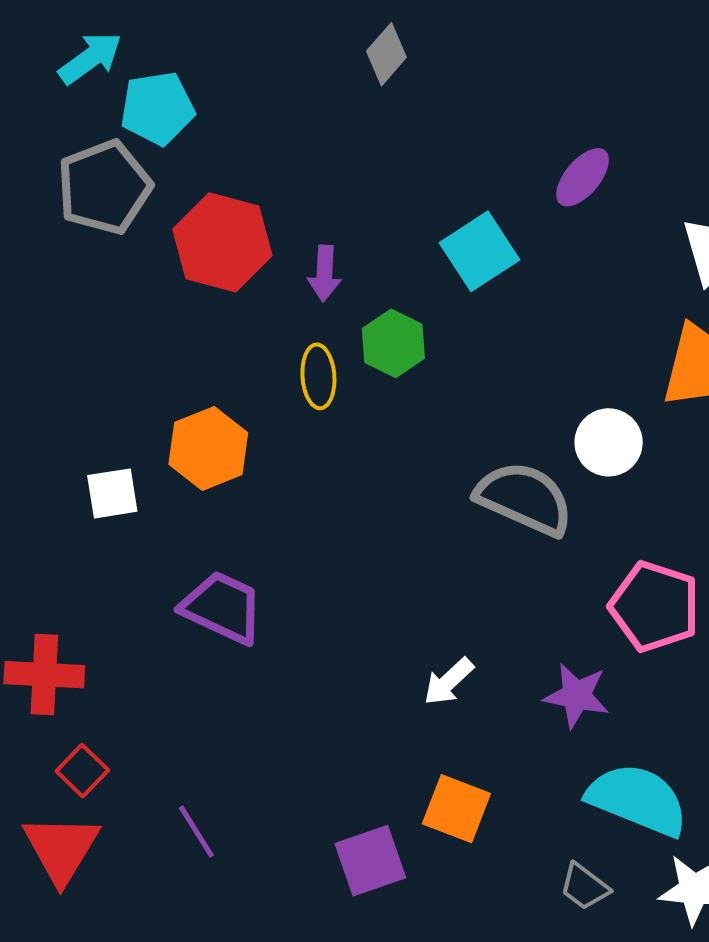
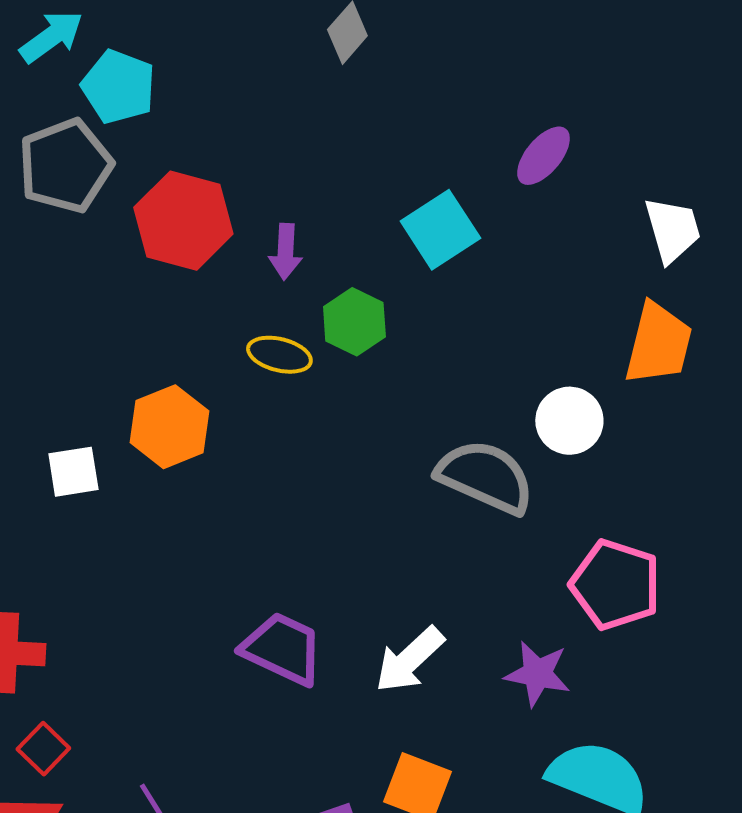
cyan pentagon: (157, 108) -> (118, 87), turned 30
yellow ellipse: (318, 376) -> (279, 355), turned -72
purple trapezoid: (222, 607) -> (282, 649), moved
white arrow: (448, 682) -> (409, 660), size x1.4

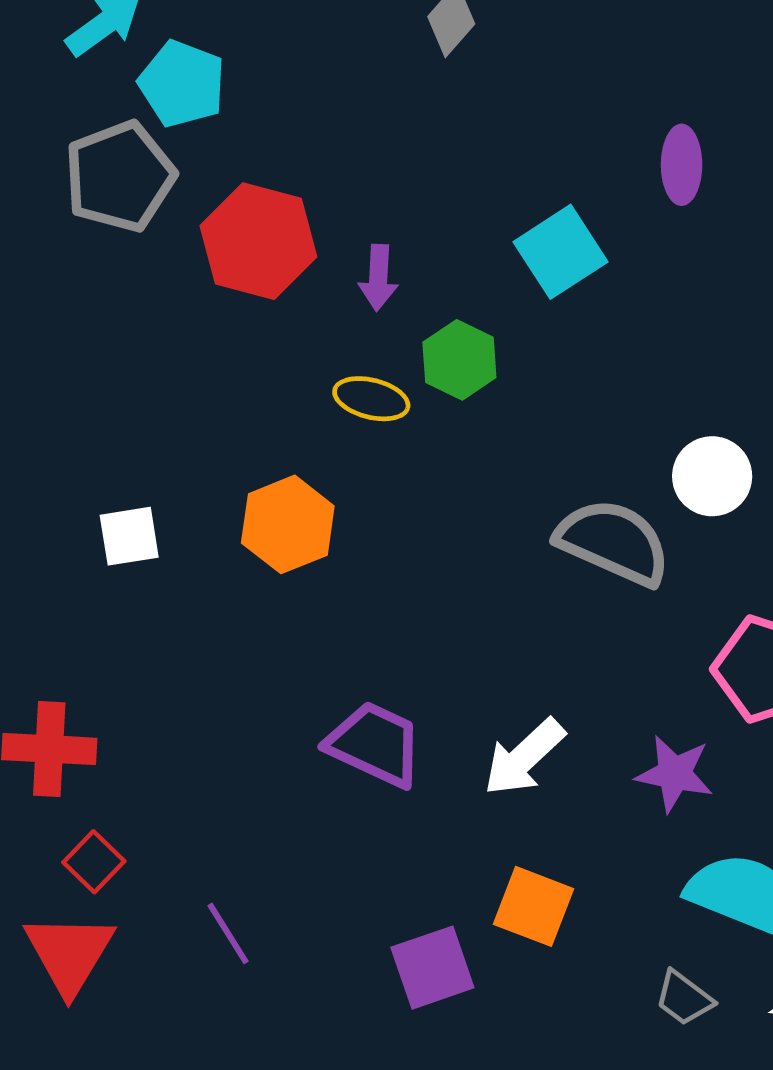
purple ellipse: (543, 156) -> (682, 165), turned -40
orange hexagon: (169, 427) -> (288, 524), moved

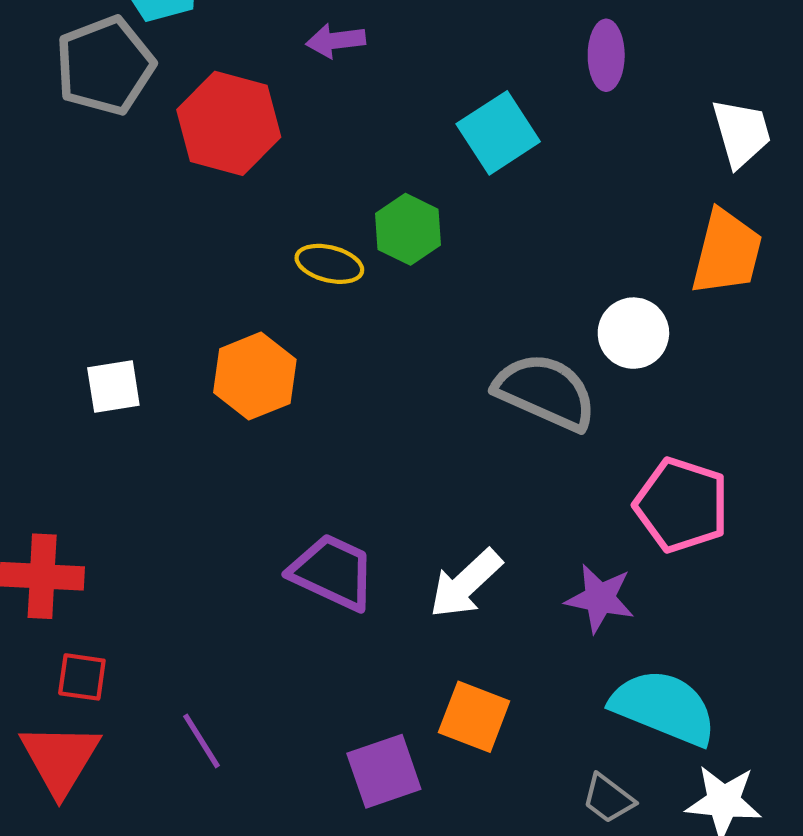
purple arrow: (378, 278) -> (336, 41), moved, turned 80
red square: (94, 862) -> (82, 677), turned -36

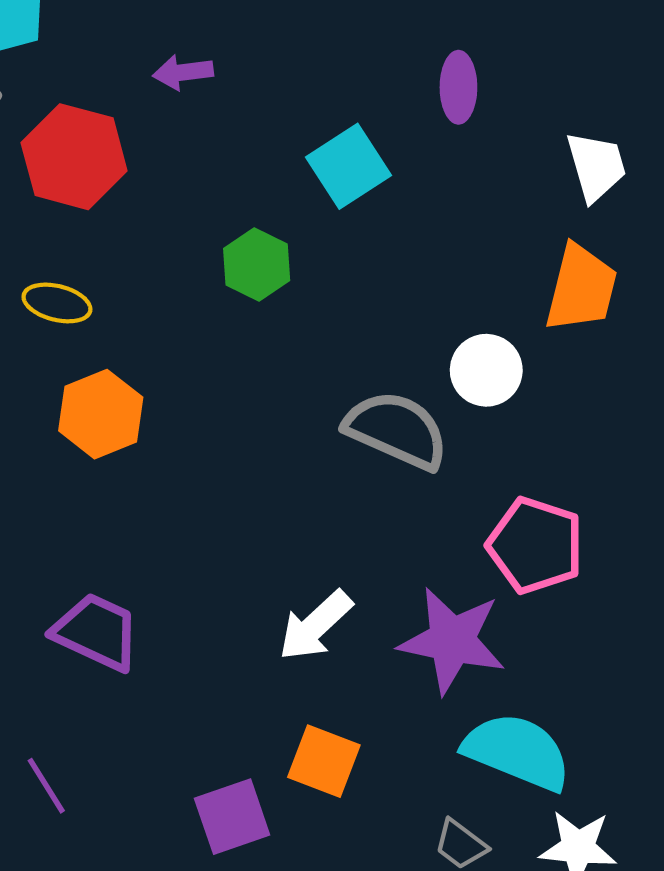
yellow ellipse: (329, 264) -> (57, 303), moved
purple trapezoid: (333, 572) -> (96, 632), moved
purple star: (600, 598) -> (452, 640), size x1.5

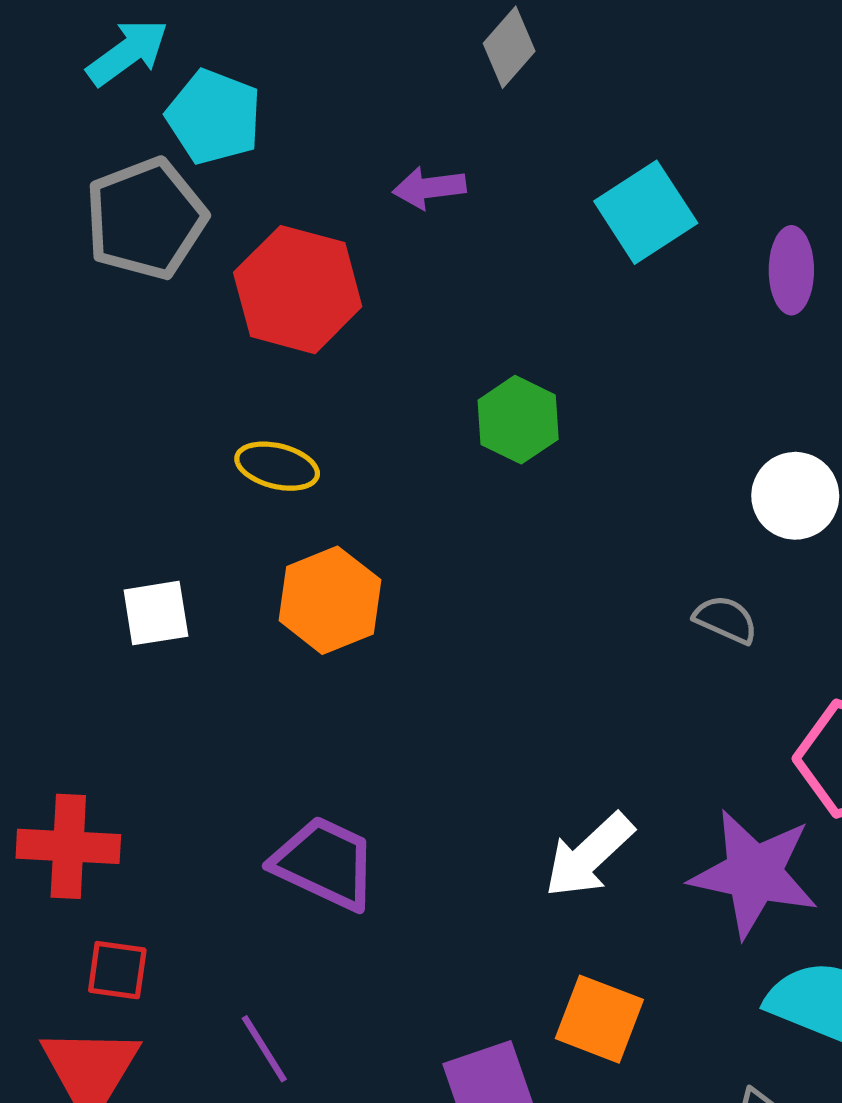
purple ellipse: (458, 87) -> (791, 270), moved
cyan square: (348, 166) -> (646, 212), moved
white circle: (486, 370) -> (795, 496), moved
gray semicircle: (397, 430) -> (726, 620), moved, size x0.5

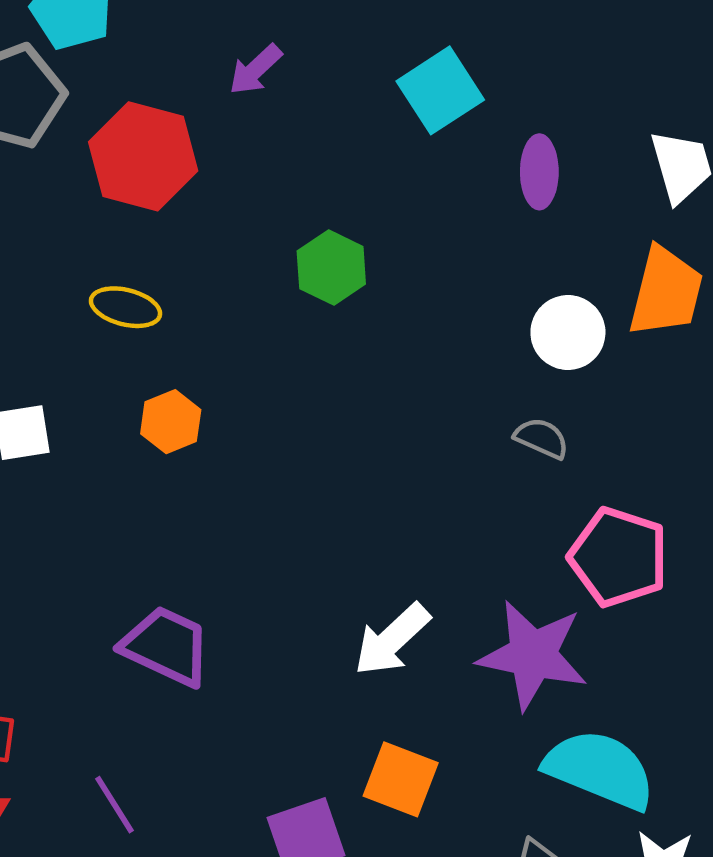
purple arrow: (429, 188) -> (255, 69), turned -36
purple ellipse: (791, 270) -> (539, 172), moved
orange hexagon: (330, 600) -> (171, 422), size x0.7
gray semicircle: (726, 620) -> (542, 438), moved

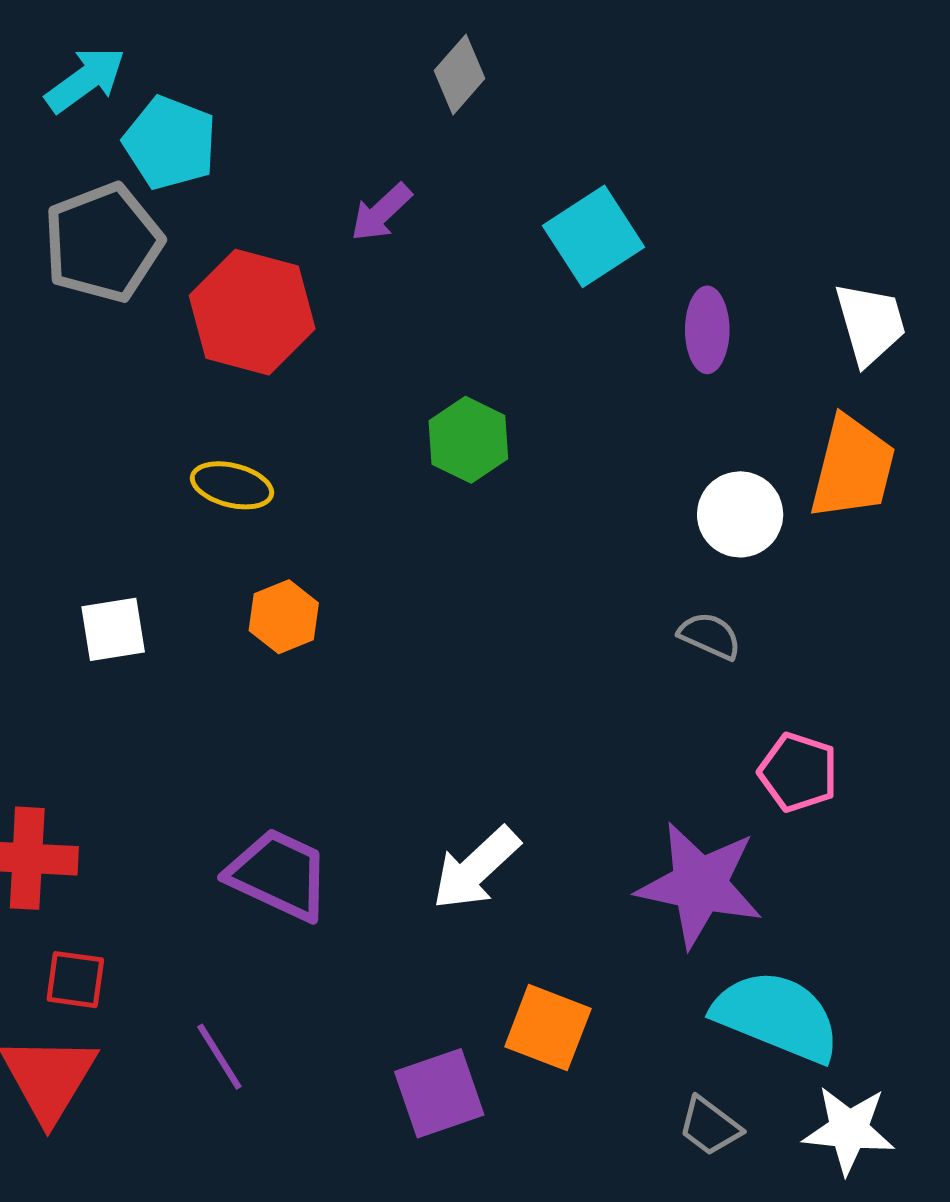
pink pentagon: (619, 557) -> (798, 772), size x0.7
white arrow: (392, 640) -> (476, 868), moved

